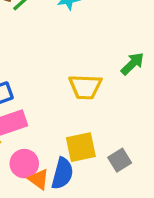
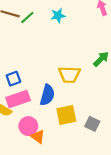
gray square: (120, 160) -> (92, 124), turned -32
blue semicircle: (62, 173) -> (47, 95), moved

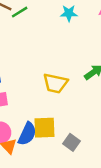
cyan star: (58, 15) -> (69, 13), moved
blue semicircle: (47, 95) -> (27, 134), moved

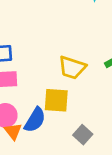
yellow square: (44, 128) -> (56, 100), moved

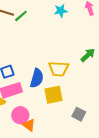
blue semicircle: (35, 120) -> (37, 78), moved

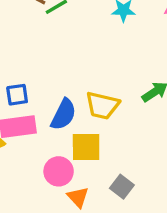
pink circle: (20, 115) -> (59, 171), moved
orange triangle: (29, 125) -> (78, 197), moved

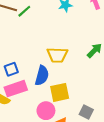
yellow trapezoid: (102, 105) -> (57, 55), moved

